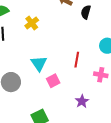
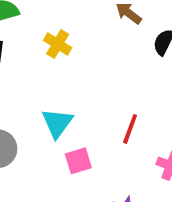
yellow cross: (32, 23) -> (58, 44), turned -32

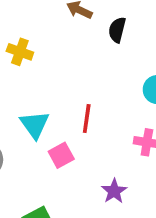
red line: (130, 129) -> (87, 119), moved

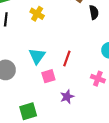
black semicircle: (117, 30) -> (94, 12), turned 144
purple star: (114, 191) -> (67, 97), moved

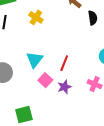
pink square: (48, 76) -> (45, 80), turned -32
purple star: (67, 97) -> (64, 87), moved

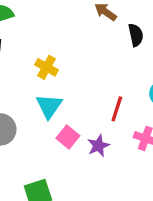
yellow cross: (36, 17) -> (47, 67), moved
red line: (64, 63) -> (117, 109), moved

